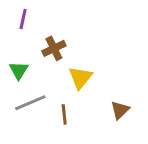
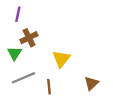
brown cross: (54, 48) -> (29, 38), moved

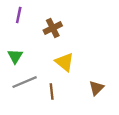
brown cross: (29, 38) -> (53, 28), moved
yellow triangle: (61, 59) -> (65, 62), turned -30

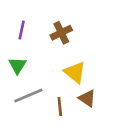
purple line: (19, 15) -> (22, 30), moved
brown triangle: (96, 88) -> (87, 98), moved, turned -42

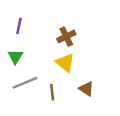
brown cross: (61, 33) -> (66, 37), moved
brown triangle: (87, 98) -> (86, 89), moved

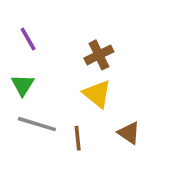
purple line: (19, 26) -> (28, 39), turned -42
gray line: (25, 83) -> (37, 124), turned 40

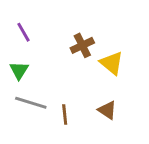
yellow triangle: (97, 94) -> (112, 63), moved

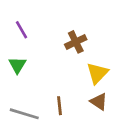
yellow triangle: (112, 63) -> (97, 73), moved, turned 35
gray line: (31, 103) -> (24, 114), moved

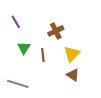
green triangle: (17, 65) -> (24, 48), moved
brown line: (59, 106) -> (43, 55), moved

